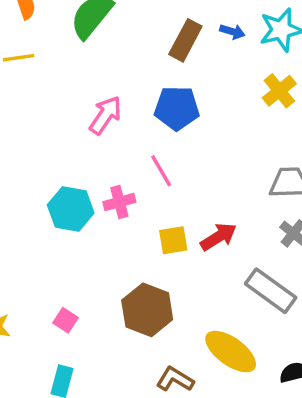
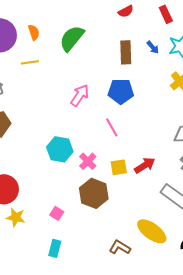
blue arrow: (232, 32) -> (153, 47), turned 32
brown rectangle: (185, 40) -> (126, 52), turned -30
pink cross: (119, 202) -> (88, 161), moved, turned -30
brown hexagon: (147, 310) -> (94, 193), moved

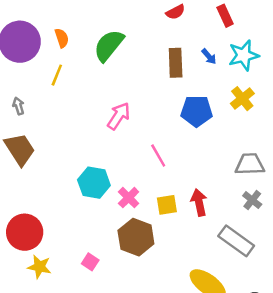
yellow line: (30, 62) -> (57, 75), turned -60
blue pentagon: (121, 91) -> (197, 111), moved
red arrow: (145, 165) -> (199, 202), turned -70

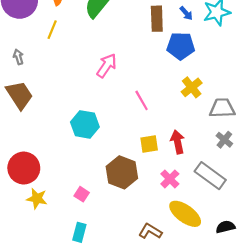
yellow cross: (242, 99) -> (192, 87), moved
blue pentagon: (197, 111) -> (181, 46), moved
pink cross: (129, 198) -> (170, 179), moved

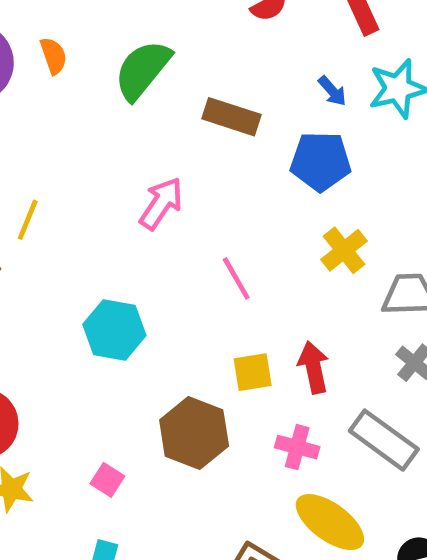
brown rectangle: (157, 19) -> (232, 117), moved, turned -70
yellow line: (52, 30) -> (28, 220), moved
pink cross: (170, 179) -> (297, 447), turned -30

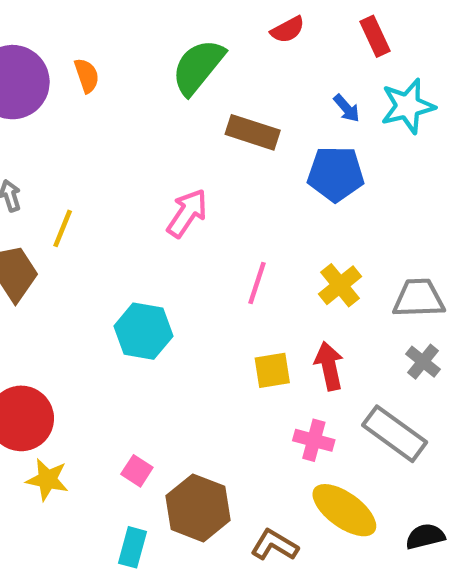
green semicircle: (143, 70) -> (198, 67), moved
yellow cross: (344, 250) -> (340, 285), moved
pink line: (236, 278) -> (257, 283), turned 48
brown hexagon: (194, 433) -> (198, 508), moved

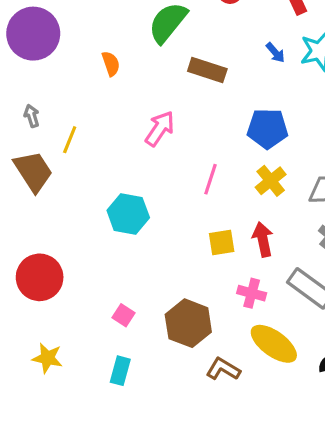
orange semicircle: (87, 76) -> (111, 64), moved
blue pentagon: (336, 174) -> (267, 129), moved
yellow star: (47, 480) -> (47, 358), moved
brown hexagon: (198, 508) -> (188, 323), moved

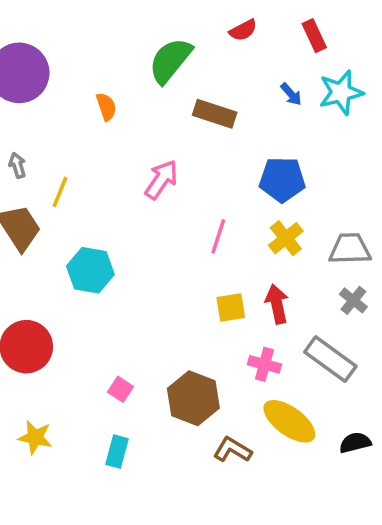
cyan hexagon: (128, 214) -> (90, 270), moved

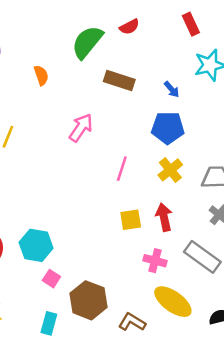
red semicircle: (243, 30) -> (129, 27), moved
blue arrow: (291, 94) -> (172, 89), moved
cyan hexagon: (90, 270) -> (36, 245), moved
brown hexagon: (193, 398) -> (89, 300), moved

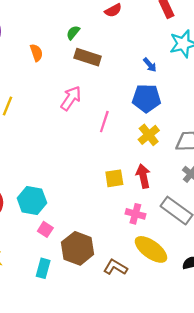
green semicircle: (87, 42) -> (73, 33), moved, size x0.5
brown rectangle: (119, 80) -> (88, 57), moved
pink line: (122, 169) -> (104, 122), moved

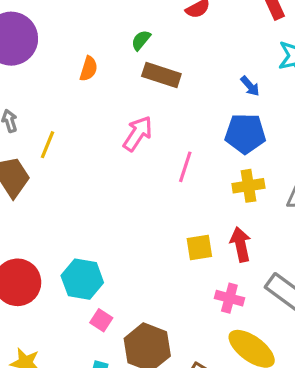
orange semicircle: (36, 53) -> (89, 69), turned 36
yellow cross: (149, 135) -> (248, 186), turned 30

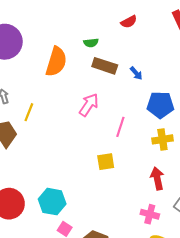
green semicircle: (141, 40) -> (91, 43), turned -136
orange semicircle: (89, 69) -> (56, 62), size x1.8
blue arrow: (250, 86) -> (136, 73), moved
yellow square: (199, 248) -> (106, 162), moved

